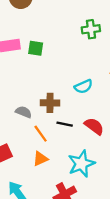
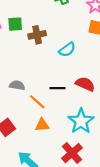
brown cross: (50, 103) -> (37, 35), moved
orange triangle: (40, 159) -> (42, 125), turned 32

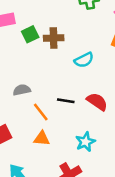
green square: (15, 24) -> (30, 34), moved, turned -32
gray semicircle: (17, 85) -> (22, 90), turned -32
cyan star: (81, 121) -> (85, 142), size x0.7

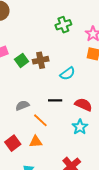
black line: (66, 101) -> (55, 100), moved
orange triangle: (42, 138) -> (36, 142), moved
cyan star: (85, 142) -> (80, 127), moved

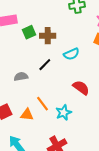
black line: (55, 100) -> (45, 65), moved, turned -56
orange line: (40, 120) -> (43, 104), moved
cyan star: (80, 127) -> (64, 113), moved

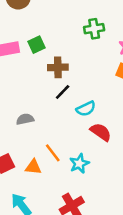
green square: (29, 32) -> (37, 45), moved
cyan semicircle: (71, 54) -> (86, 109), moved
black line: (45, 65) -> (63, 92), moved

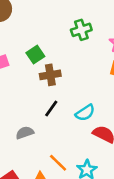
green square: (37, 45) -> (35, 55), moved
black line: (63, 92) -> (51, 109), moved

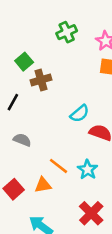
black line: (51, 109) -> (13, 102), moved
gray semicircle: (25, 133) -> (22, 140), turned 48

